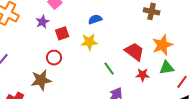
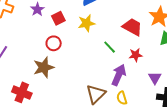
red star: (143, 75) -> (136, 55), moved

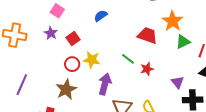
yellow star: (86, 23) -> (92, 60), moved, turned 30
red star: (136, 55) -> (147, 69), moved
purple arrow: (119, 75) -> (105, 84), moved

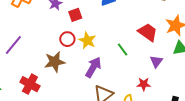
red star: (147, 69) -> (144, 84), moved
purple triangle: (178, 82) -> (156, 61), moved

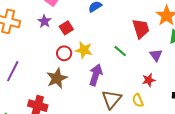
red trapezoid: (148, 32) -> (141, 29), turned 50

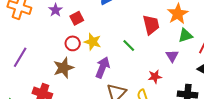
purple triangle: (156, 55) -> (172, 56), moved

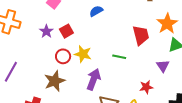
purple star: (55, 10) -> (46, 31), moved
green line: (129, 45) -> (119, 57), turned -32

